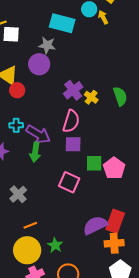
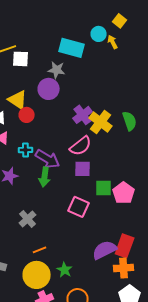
yellow cross: (91, 97) -> (101, 122), size x1.6
pink semicircle: (71, 121) -> (81, 146), turned 35

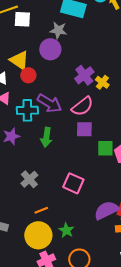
yellow cross: (101, 122) -> (102, 82), size x0.6
cyan cross: (26, 150) -> (27, 110), size x1.5
purple arrow: (48, 159) -> (49, 103), moved
pink square: (79, 207) -> (73, 183), moved

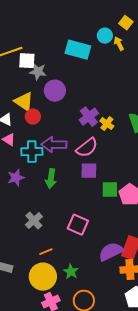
gray star: (58, 30) -> (38, 72), moved
purple arrow: (49, 103) -> (54, 145), turned 150

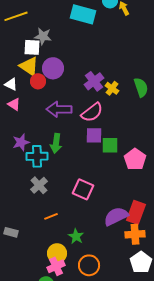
white square: (27, 61) -> (32, 47), moved
purple circle: (55, 91) -> (53, 68), moved
cyan cross: (32, 152) -> (37, 156), moved
green square: (110, 190) -> (110, 145), moved
yellow circle: (43, 277) -> (57, 253), moved, size x0.7

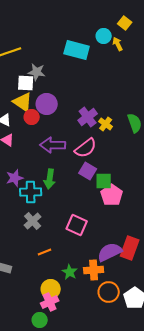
purple square: (94, 135) -> (88, 171), turned 30
pink pentagon: (135, 159) -> (112, 195), moved
orange cross: (135, 234) -> (94, 270), moved
orange circle: (89, 265) -> (109, 292), moved

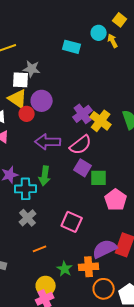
cyan rectangle: (77, 50) -> (72, 47), size x0.7
yellow cross: (106, 124) -> (101, 121), size x1.5
pink pentagon: (112, 195) -> (116, 200), moved

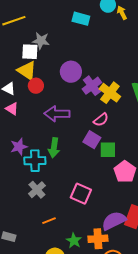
purple circle: (42, 101) -> (71, 72), moved
pink semicircle: (81, 145) -> (101, 120), moved, size x0.7

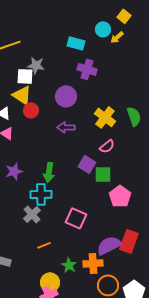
yellow arrow: (122, 13) -> (117, 37), turned -104
purple cross: (92, 86) -> (87, 69), moved, turned -36
purple arrow: (57, 114) -> (66, 127), moved, size x0.7
pink semicircle: (101, 120) -> (107, 146), moved
cyan cross: (35, 161) -> (41, 194), moved

